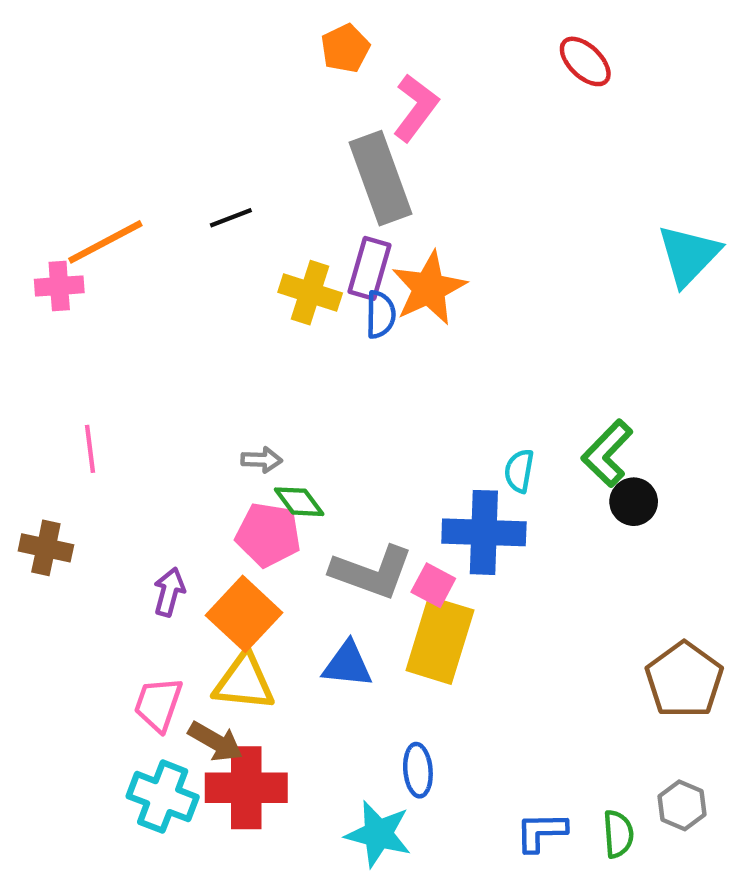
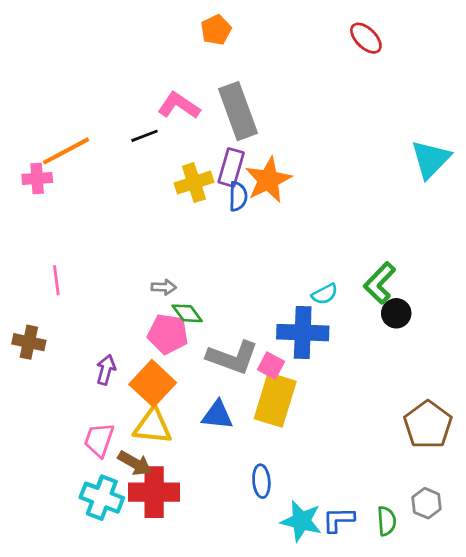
pink L-shape: (416, 108) -> (179, 106), moved, turned -93
yellow cross: (310, 293) -> (194, 183), turned -36
cyan semicircle: (519, 471) -> (325, 294), turned -128
cyan star: (378, 834) -> (301, 521), moved

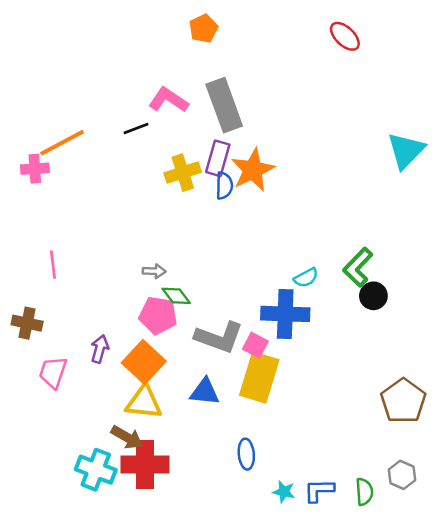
pink trapezoid: (99, 440) -> (53, 372), moved
cyan star: (301, 521) -> (284, 492), size x0.6

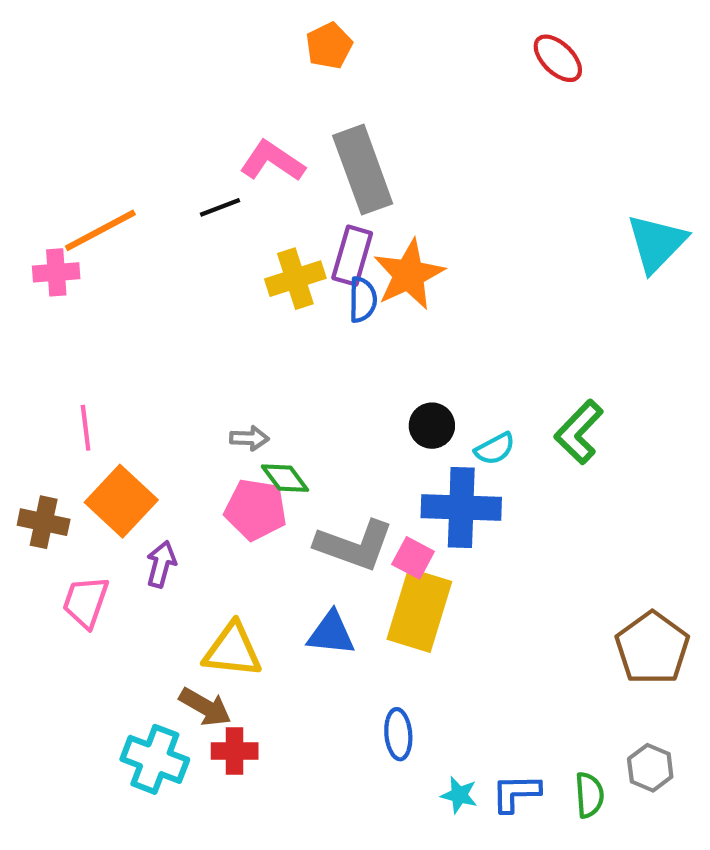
black circle: (373, 296) -> (432, 426), moved
orange square: (144, 362) -> (121, 501), moved
red cross: (145, 464) -> (235, 751), size x0.6

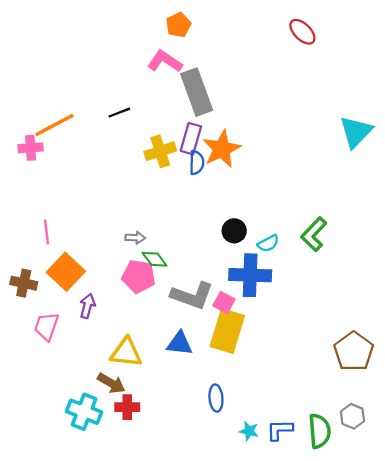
pink L-shape: (272, 161) -> (165, 61), moved
green semicircle: (589, 795) -> (320, 431), size x1.4

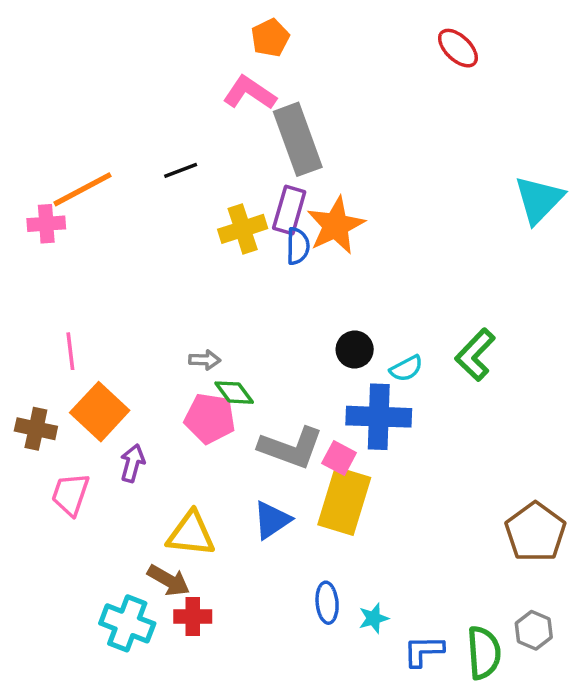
blue triangle: (180, 343) -> (272, 520), turned -40
cyan star: (249, 431) -> (374, 618), moved, turned -30

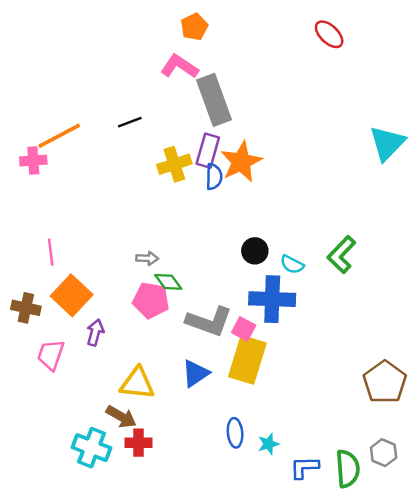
cyan semicircle: (406, 368) -> (292, 264), turned 55

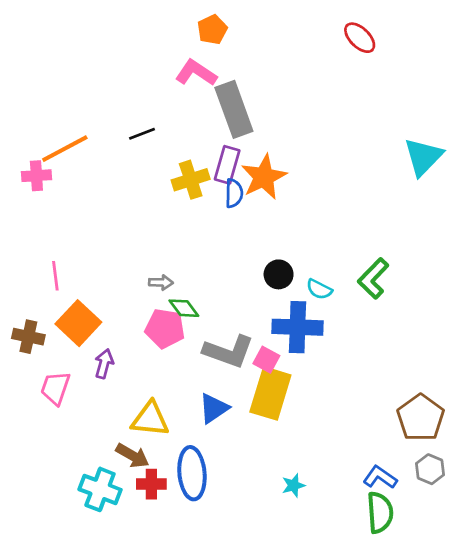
blue ellipse: (235, 433) -> (192, 473), moved, size x1.6
gray hexagon: (384, 453) -> (430, 469), moved
blue L-shape: (304, 467) -> (380, 477), moved, turned 36

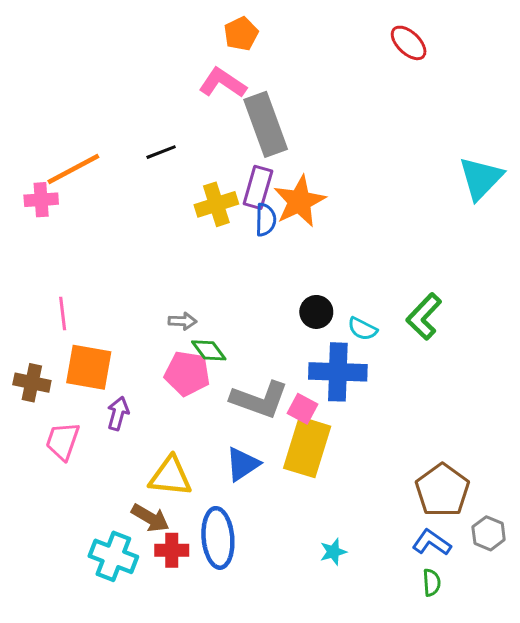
orange square: (78, 323) -> (89, 367), turned -33
brown pentagon: (421, 418) -> (442, 490), moved
green semicircle: (380, 512) -> (432, 583), size x0.6

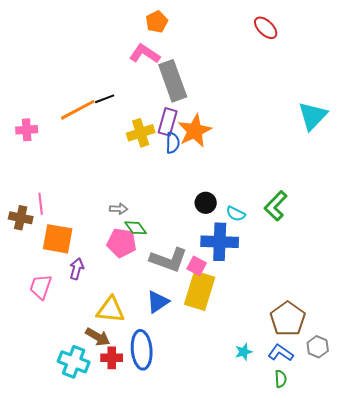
orange line: (73, 169) -> (78, 110), moved
brown cross: (32, 383) -> (21, 218), moved
cyan star: (333, 552) -> (244, 352), moved

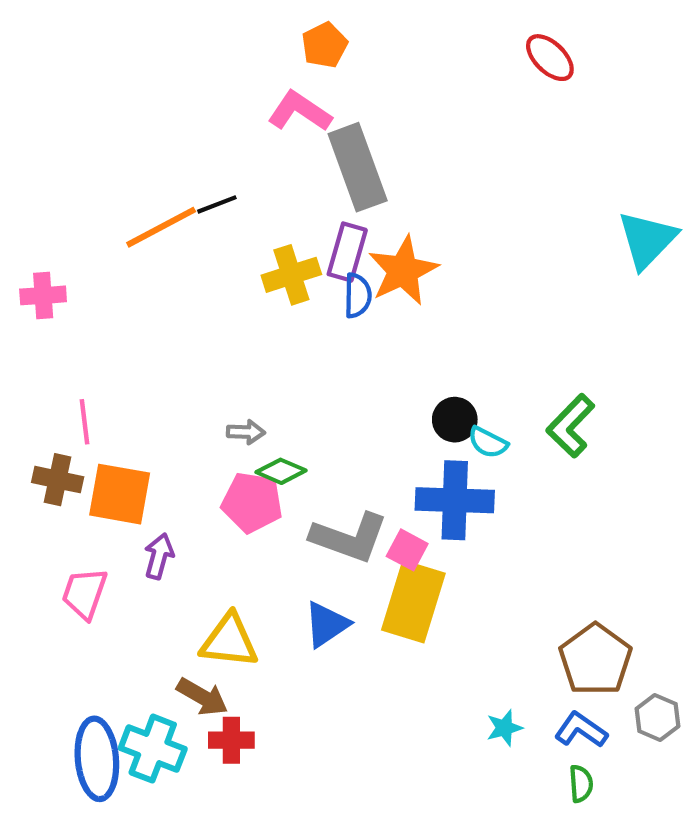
pink cross: (27, 130) -> (43, 295), moved
black circle: (206, 203) -> (455, 420), moved
brown cross: (21, 218) -> (58, 480), moved
green diamond: (136, 228) -> (281, 471), turned -30
blue ellipse: (142, 350) -> (97, 759), moved

